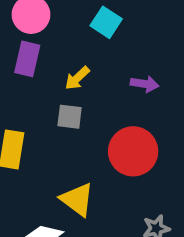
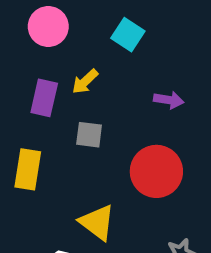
purple rectangle: (27, 59) -> (44, 98), moved
yellow arrow: (77, 78) -> (85, 82), moved

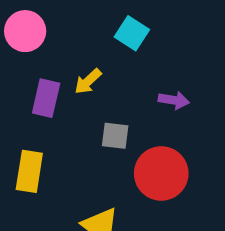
pink circle: (48, 26) -> (25, 31), moved
gray square: (89, 135) -> (115, 136), moved

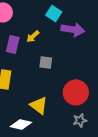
purple arrow: (174, 100) -> (73, 29), moved, size x1.6
red circle: (161, 173) -> (76, 92), moved

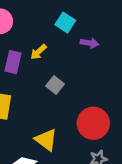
purple arrow: (73, 29) -> (89, 43), size x0.6
gray square: (46, 62) -> (55, 85), turned 32

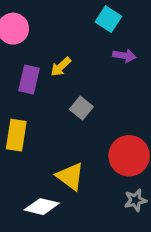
cyan square: (65, 23) -> (108, 19), moved

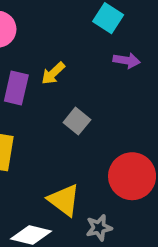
gray star: (135, 200) -> (99, 228), moved

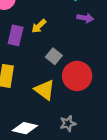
red circle: (132, 176) -> (77, 76), moved
yellow triangle: (64, 200) -> (45, 90), moved

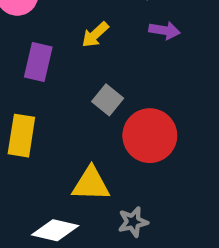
yellow arrow: (39, 26) -> (95, 35), moved
yellow triangle: (45, 90) -> (91, 184), moved, turned -35

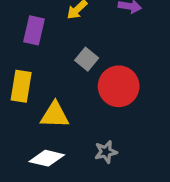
yellow triangle: (91, 184) -> (55, 115), moved

